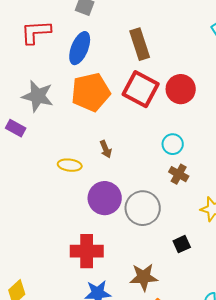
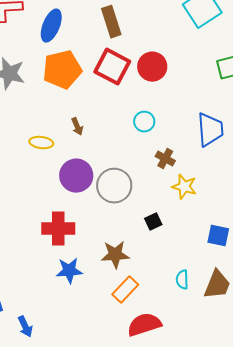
brown cross: (179, 174) -> (165, 159), moved

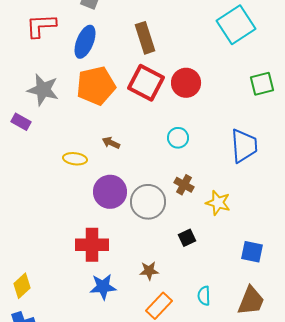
brown arrow: (77, 127) -> (111, 143), turned 138
brown cross: (165, 159) -> (184, 185), moved
brown star: (115, 255) -> (149, 271), size x0.7
cyan semicircle: (182, 280) -> (204, 296), moved

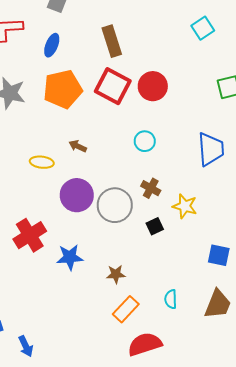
cyan square: (236, 25) -> (203, 28), size x0.6
blue ellipse: (85, 42) -> (52, 45), size x0.7
black square: (187, 238) -> (155, 226), moved
red cross: (92, 245) -> (30, 235), moved, turned -32
blue star: (103, 287) -> (70, 257), moved

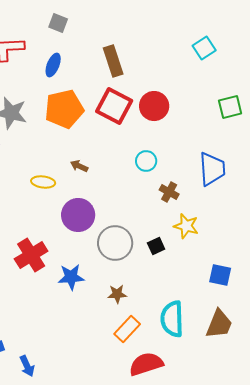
brown cross: (151, 188) -> (169, 192), moved
gray circle: (115, 205) -> (115, 243), moved
cyan semicircle: (171, 299) -> (172, 319), size x1.8

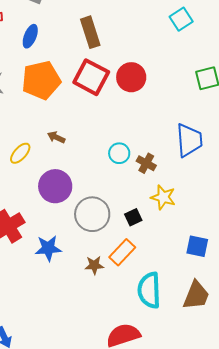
cyan circle: (146, 161) -> (119, 153), moved
yellow ellipse: (43, 182) -> (20, 153), turned -55
orange rectangle: (127, 329) -> (122, 252), moved

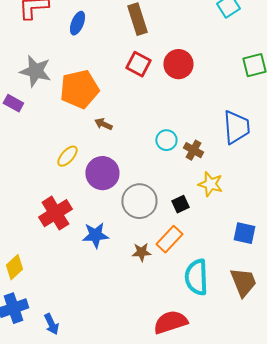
red square: (91, 77) -> (138, 64), size x0.7
orange pentagon: (41, 80) -> (79, 89), moved
yellow ellipse: (20, 153) -> (67, 156), moved
brown trapezoid: (196, 295) -> (243, 282), turned -44

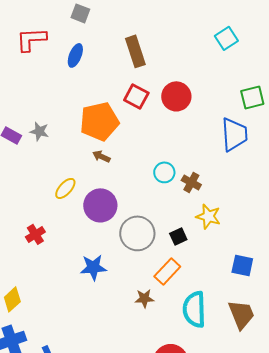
gray star: (35, 71) -> (39, 131), moved, size x0.6
orange pentagon: (79, 89) -> (99, 121), moved
blue trapezoid: (236, 127) -> (234, 134), moved
red cross: (55, 213) -> (35, 234), moved, size x0.6
brown star: (141, 252) -> (144, 298), moved

